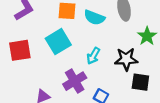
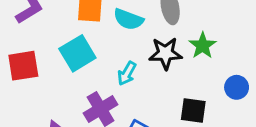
black star: (126, 59) -> (165, 53), moved

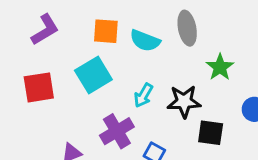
black star: (165, 53) -> (184, 102), moved

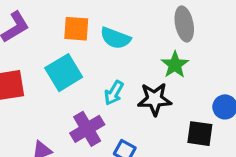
gray ellipse: (187, 28) -> (184, 24), moved
green star: (220, 67) -> (175, 65), moved
black square: (211, 133) -> (200, 134), moved

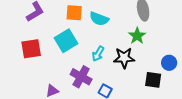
purple cross: (87, 129) -> (81, 77), turned -30

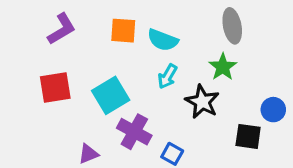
cyan square: (66, 41) -> (111, 95), moved
cyan arrow: (98, 54) -> (167, 76), moved
black star: (124, 58) -> (202, 102), turned 30

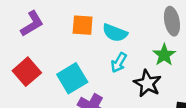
red square: (55, 87) -> (27, 72), turned -32

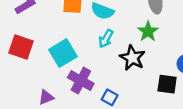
red square: (27, 72) -> (21, 47), turned -30

